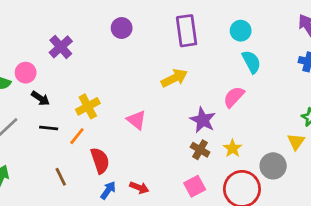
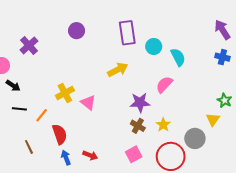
cyan circle: (241, 31) -> (154, 46), moved
yellow cross: (88, 106) -> (65, 93), moved
purple star: (203, 120) -> (140, 103), turned -30
blue arrow: (108, 190) -> (66, 158), turned -56

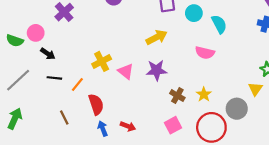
pink semicircle: (164, 85) -> (205, 53), turned -120
purple star: (140, 103) -> (157, 70), moved

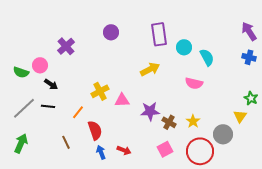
purple star: (157, 70) -> (150, 111), moved
pink triangle: (126, 71) -> (122, 100), turned -42
black line: (54, 78) -> (48, 106), moved

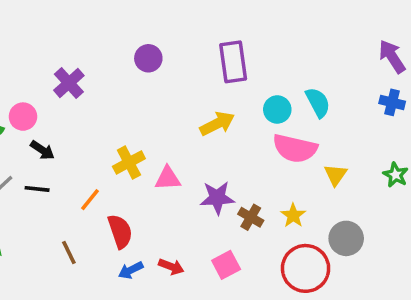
cyan circle: (184, 47) -> (277, 109), moved
pink semicircle: (194, 83) -> (295, 148), size x1.4
yellow triangle: (240, 116) -> (336, 175), moved
pink square: (165, 149) -> (226, 265), moved
blue arrow: (101, 152) -> (131, 270), turned -96

